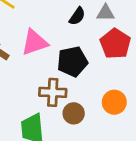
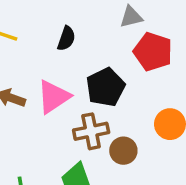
black semicircle: (77, 16) -> (66, 38), moved
pink triangle: (34, 42) -> (53, 97), moved

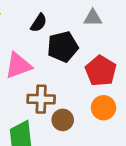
red pentagon: (153, 52) -> (101, 71), moved
black pentagon: (106, 87) -> (63, 47), moved

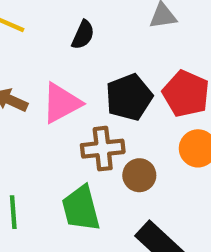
black pentagon: (63, 47) -> (129, 97), moved

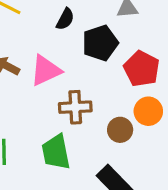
black pentagon: (129, 97) -> (100, 43), moved
brown circle: (139, 175) -> (120, 130), moved

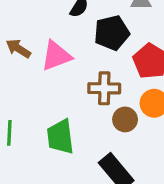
brown cross: (75, 107) -> (104, 88), moved

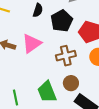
brown circle: (125, 119) -> (71, 83), moved

